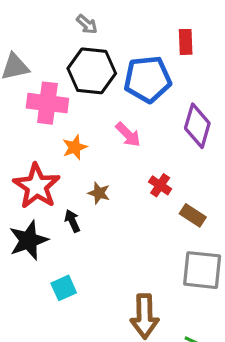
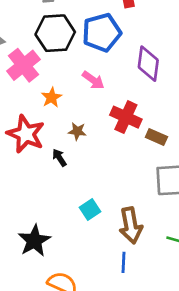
pink cross: (47, 103) -> (23, 65), turned -36
red cross: (160, 185) -> (126, 117), size x1.6
black star: (28, 240) -> (34, 241), moved
cyan square: (64, 288) -> (90, 209), moved

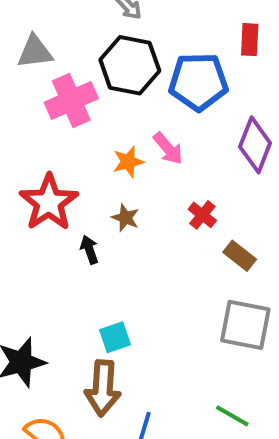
orange star: (52, 97) -> (128, 162), moved
red cross: (126, 117) -> (202, 215), size x0.6
brown arrow: (131, 225) -> (103, 388), moved

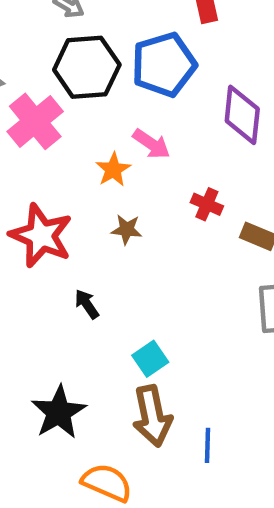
black arrow: (89, 250) -> (87, 304), moved

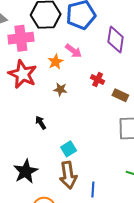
pink cross: (35, 121) -> (21, 38), turned 30
red star: (41, 236) -> (23, 74), moved

